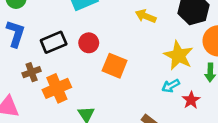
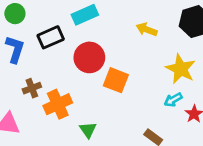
black rectangle: (54, 42) -> (51, 37), moved
red circle: (89, 43) -> (89, 57), size x1.5

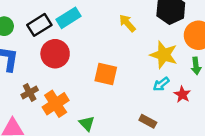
yellow arrow: (147, 29) -> (127, 23), turned 36
black rectangle: (51, 37) -> (39, 25), moved
red circle: (89, 57) -> (55, 54), moved

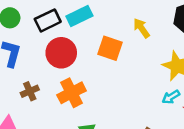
orange square: (106, 74) -> (110, 48), moved
orange cross: (56, 104) -> (72, 93), moved

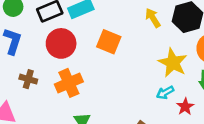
yellow arrow: (142, 28) -> (153, 18), moved
brown cross: (30, 91) -> (28, 79), turned 36

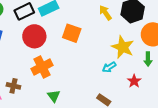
brown cross: (28, 79) -> (13, 86), moved
cyan arrow: (165, 93) -> (109, 67), moved

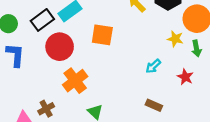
yellow star: (123, 47) -> (175, 39), moved, size x0.6
brown cross: (13, 86) -> (46, 109), turned -32

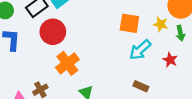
orange square: (102, 35) -> (129, 23), moved
cyan arrow: (153, 66) -> (140, 50), size x1.5

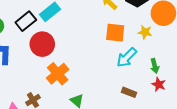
green arrow: (180, 33) -> (155, 66), moved
red star: (170, 60) -> (159, 84), moved

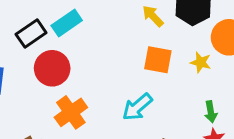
cyan arrow: (127, 57) -> (137, 107), moved

